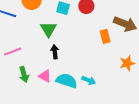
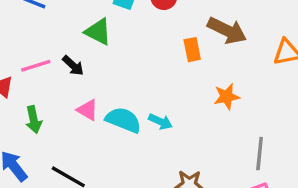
green triangle: (48, 29) -> (98, 32), turned -36
black arrow: (55, 52) -> (73, 66), moved, turned 136
green arrow: (24, 74) -> (34, 120), moved

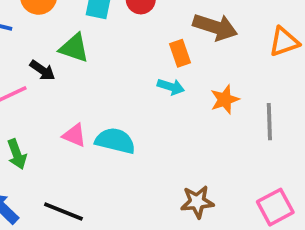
black arrow: (73, 66) -> (42, 70), moved
cyan arrow: (160, 122) -> (171, 87), moved
gray line: (260, 154) -> (269, 122), moved

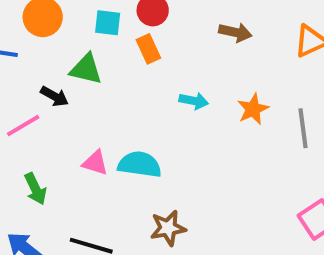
brown arrow: (215, 27) -> (235, 32), size x0.7
orange rectangle: (180, 53) -> (148, 49), moved
brown star: (197, 202) -> (168, 228), moved

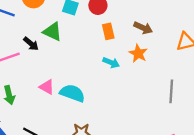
orange rectangle: (148, 49) -> (108, 31), moved
orange star: (253, 109) -> (138, 53), moved, turned -30

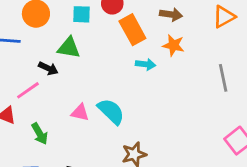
orange rectangle: (108, 31) -> (132, 30), size x1.5
cyan semicircle: (72, 93) -> (111, 111), turned 40

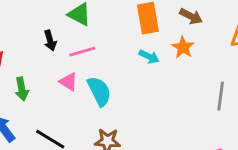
black arrow: (48, 68) -> (50, 41), moved, turned 30
pink line: (28, 90) -> (82, 52), moved

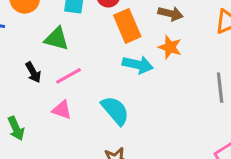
cyan arrow: (149, 57) -> (138, 65), size x1.4
cyan semicircle: (99, 91) -> (115, 111), moved

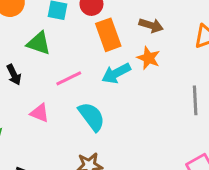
cyan arrow: (138, 65) -> (116, 73), turned 136
pink line: (68, 76) -> (69, 78), moved

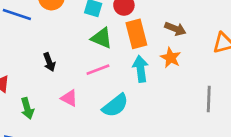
green triangle: (39, 43) -> (102, 38), moved
cyan arrow: (116, 73) -> (141, 69), turned 105
cyan semicircle: (92, 117) -> (115, 105), turned 84

